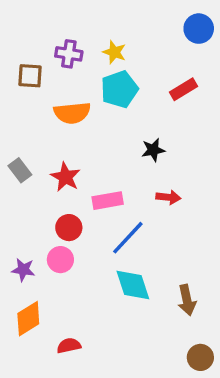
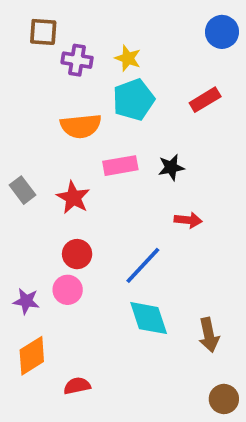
brown square: (30, 76) -> (43, 32), moved
pink rectangle: (108, 201) -> (120, 166), moved

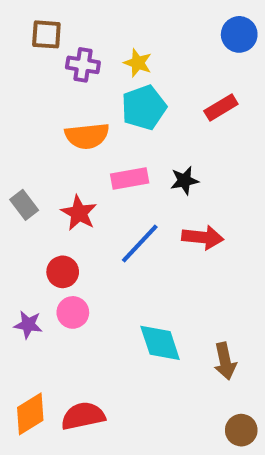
red arrow: (188, 220) -> (203, 237), size x1.4
red circle: (77, 254) -> (63, 272), moved
blue line: (143, 265) -> (140, 243), moved
orange diamond: (32, 356) -> (30, 414), moved
red semicircle: (77, 386) -> (83, 416), size x1.5

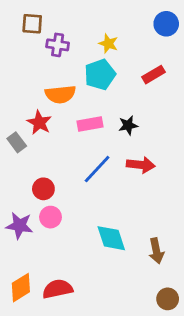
yellow star: (138, 63) -> (108, 44), moved
red star: (79, 213) -> (39, 123), moved
purple star: (28, 325) -> (19, 226), size x1.4

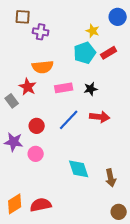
yellow star: (108, 44) -> (93, 31), moved
cyan pentagon: (100, 75) -> (85, 53), moved
red circle: (43, 189) -> (37, 126), moved
purple star: (19, 226) -> (14, 142), moved

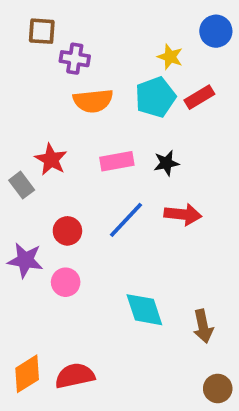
orange semicircle: (43, 67) -> (93, 101), moved

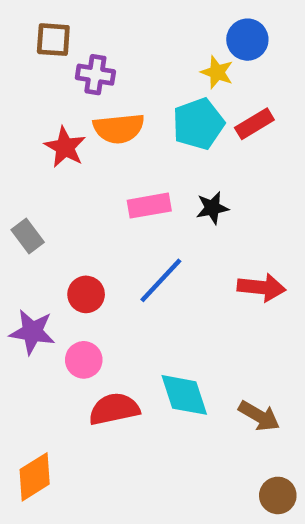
blue circle: (216, 31) -> (247, 40), moved
red star: (51, 159) -> (65, 147), moved
red arrow: (183, 214) -> (261, 287), moved
brown arrow: (203, 326) -> (259, 416), turned -48
red semicircle: (75, 376) -> (114, 409), moved

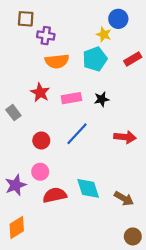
red rectangle: (254, 124) -> (133, 59), moved
red star: (65, 147) -> (40, 92), moved
purple star: (32, 332) -> (16, 185), moved, turned -30

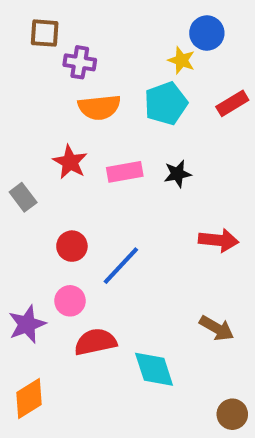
blue line: (77, 134) -> (121, 266), moved
cyan diamond: (88, 188) -> (154, 369), moved
brown arrow: (124, 199) -> (217, 328), moved

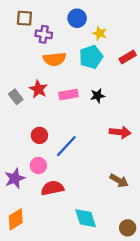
blue circle: (207, 33) -> (77, 18), moved
gray rectangle: (23, 197) -> (16, 97), moved
cyan diamond: (154, 369) -> (86, 218), moved

